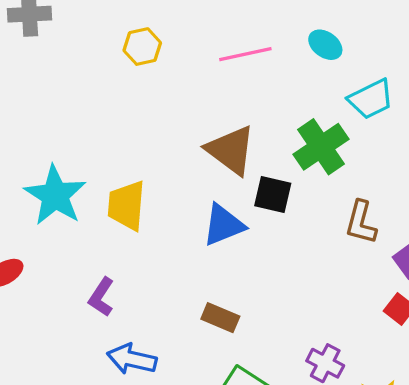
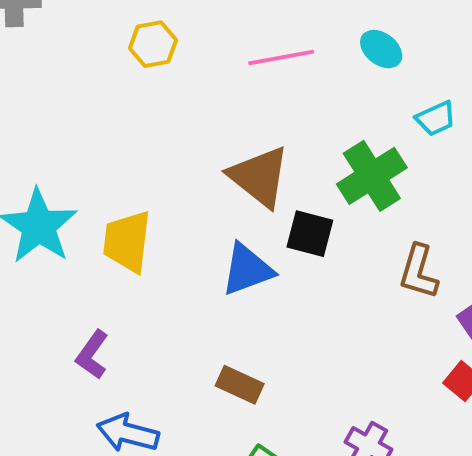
cyan trapezoid: (371, 99) -> (436, 118), size x0.7

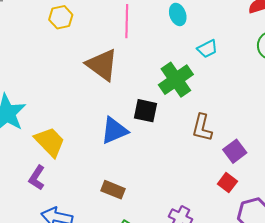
cyan ellipse: (381, 49) -> (178, 14), turned 35
pink line: (281, 58) -> (127, 21), turned -76
brown triangle: (259, 177) -> (102, 65), moved
yellow trapezoid: (127, 241) -> (50, 142), moved, turned 132

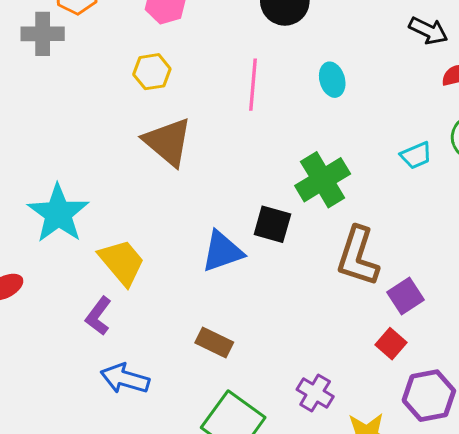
cyan trapezoid: (207, 49) -> (416, 155), moved
brown triangle: (102, 65) -> (168, 142), moved
brown L-shape: (202, 128) -> (358, 256), size x1.4

